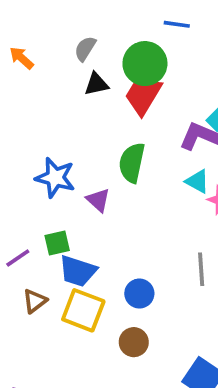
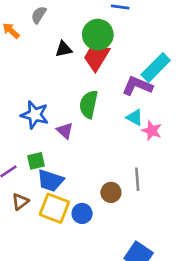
gray semicircle: (85, 49) -> (39, 15), moved
blue circle: (139, 294) -> (82, 213), moved
brown circle: (134, 342) -> (111, 192), moved

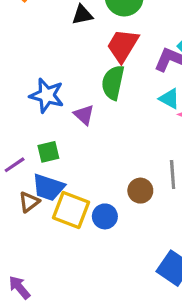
red trapezoid: (96, 57) -> (123, 45), moved
blue trapezoid: (50, 181) -> (48, 187), moved

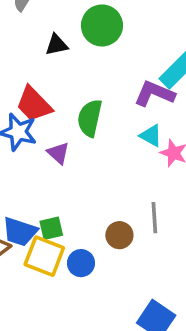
red trapezoid: (123, 45) -> (34, 104), moved, turned -75
green square: (48, 152) -> (51, 228), moved

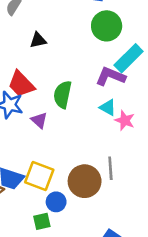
green circle: (102, 25) -> (107, 26), moved
green square: (51, 228) -> (42, 221), moved
brown circle: (119, 235) -> (85, 181), size x1.6
yellow square: (44, 256) -> (39, 176), moved

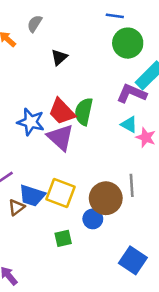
black triangle: (38, 40) -> (59, 57), turned -30
red trapezoid: (21, 84) -> (62, 112), moved
purple triangle: (39, 120) -> (60, 137), size x1.6
blue circle: (56, 202) -> (93, 219), moved

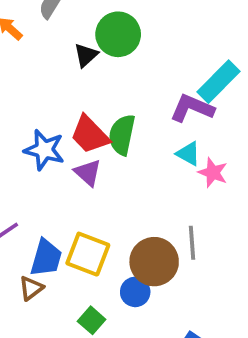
green circle: (128, 43) -> (118, 34), moved
purple triangle: (60, 137) -> (88, 173), size x0.7
blue trapezoid: (32, 196) -> (46, 258), turned -92
brown triangle: (17, 207) -> (31, 288), moved
green square: (63, 238) -> (92, 320), turned -36

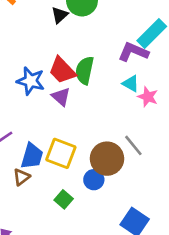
gray line: (192, 243) -> (133, 145), turned -35

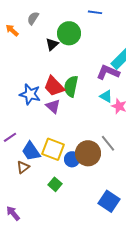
blue trapezoid: (32, 156) -> (31, 151), turned 130
blue circle: (94, 180) -> (72, 159), moved

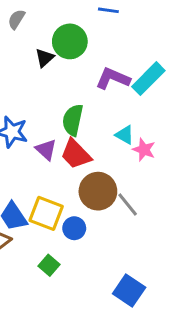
purple L-shape: (108, 72) -> (113, 79), moved
red trapezoid: (54, 86) -> (76, 154), moved
brown circle: (88, 153) -> (98, 191), moved

